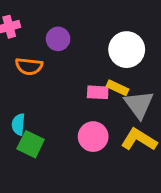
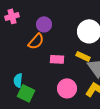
orange semicircle: (29, 66) -> (36, 41), moved, turned -54
pink rectangle: (98, 92) -> (57, 59), moved

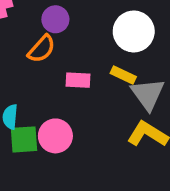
pink circle: (67, 88) -> (55, 136), moved
green square: (26, 93) -> (24, 139), turned -30

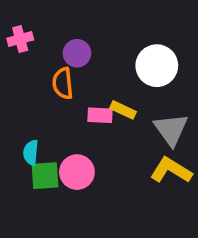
orange semicircle: (41, 49) -> (63, 83), turned 132
yellow rectangle: (123, 75) -> (123, 110), moved

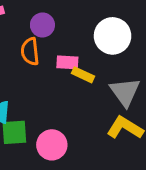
pink rectangle: (100, 115) -> (67, 62), moved
pink circle: (77, 172) -> (52, 145), moved

